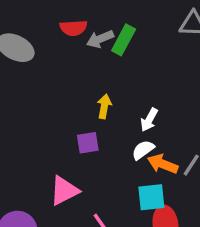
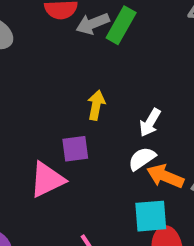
pink triangle: (64, 191) -> (47, 180), moved

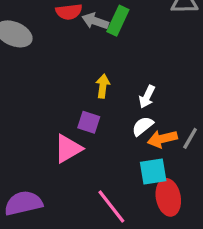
gray arrow: (93, 24) -> (95, 21), turned 45
purple square: (75, 149) -> (89, 122), turned 30
orange arrow: (165, 176) -> (162, 139), turned -32

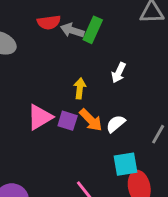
white arrow: (147, 97) -> (119, 73), moved
orange arrow: (162, 139) -> (91, 120), moved, turned -120
pink triangle: (68, 149) -> (40, 117), moved

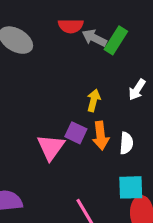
pink triangle: (40, 117) -> (51, 147), moved, turned -32
orange arrow: (91, 120) -> (101, 136), turned 30
white semicircle: (116, 124) -> (126, 143), turned 126

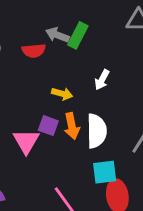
red semicircle: (71, 26) -> (34, 51), moved
yellow arrow: (94, 100) -> (62, 94), turned 96
white semicircle: (126, 143) -> (97, 131), size x1.6

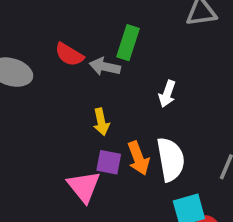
gray arrow: (57, 35) -> (105, 67), moved
red semicircle: (34, 51) -> (69, 55), moved, turned 45
yellow arrow: (62, 94) -> (101, 122), moved, turned 72

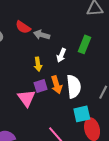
green rectangle: (128, 43) -> (85, 44), moved
white arrow: (167, 94) -> (61, 55), moved
purple square: (109, 162) -> (41, 86), turned -32

